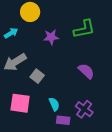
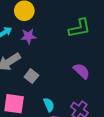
purple star: (51, 37) -> (28, 36), moved

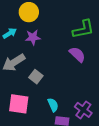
purple semicircle: (82, 71) -> (77, 54), moved

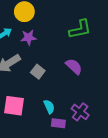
purple semicircle: (77, 54) -> (74, 66), moved
gray square: (36, 77) -> (38, 72), moved

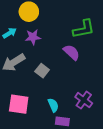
purple semicircle: (74, 66) -> (72, 52), moved
purple cross: (80, 112) -> (84, 100), moved

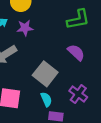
purple semicircle: (72, 52) -> (76, 52), moved
gray square: (42, 71) -> (45, 74), moved, size x1.6

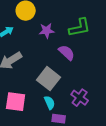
purple star: (25, 28) -> (47, 31), moved
purple semicircle: (76, 52) -> (67, 53), moved

